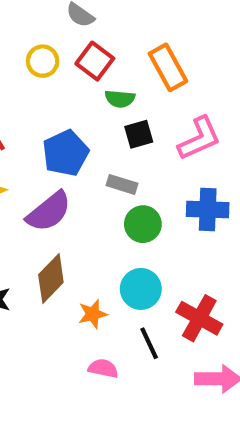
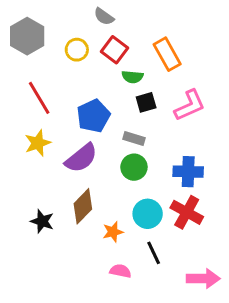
blue cross: (208, 209) -> (188, 172), moved
green circle: (143, 224) -> (134, 167), moved
red cross: (199, 318) -> (187, 212), moved

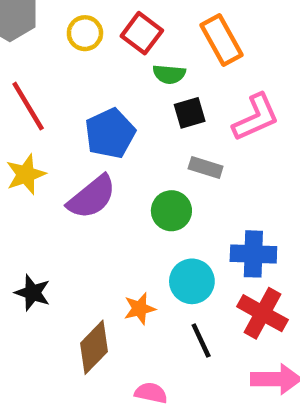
gray rectangle: (134, 139) -> (206, 167), moved
blue cross: (188, 172) -> (253, 254), moved
brown diamond: (83, 206) -> (94, 347), moved
red cross: (187, 212) -> (263, 313), moved
pink semicircle: (120, 271) -> (151, 393), moved

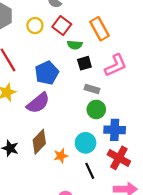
green circle: (171, 211) -> (96, 109), moved
brown diamond: (94, 347) -> (39, 142), moved

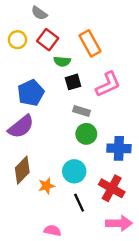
blue cross: (115, 130) -> (119, 148), moved

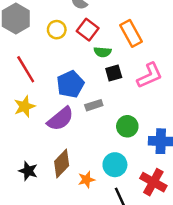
gray rectangle: (81, 111) -> (94, 105), moved, turned -35

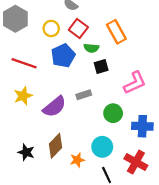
red line: (26, 69) -> (24, 63), turned -40
pink L-shape: (150, 75) -> (135, 83), moved
blue pentagon: (70, 84) -> (63, 56), moved

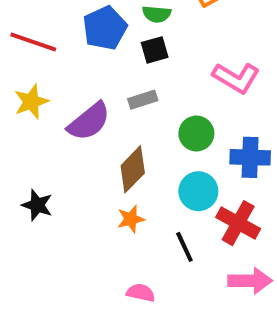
black square: (101, 66) -> (155, 50), moved
pink L-shape: (135, 83) -> (236, 78), turned 55
brown diamond: (56, 146) -> (133, 169), moved
cyan circle: (102, 147) -> (198, 191), moved

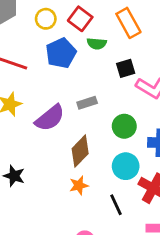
black square: (155, 50) -> (126, 68), moved

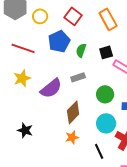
yellow circle: (46, 19) -> (40, 16), moved
green semicircle: (97, 44) -> (81, 50), moved, turned 104

